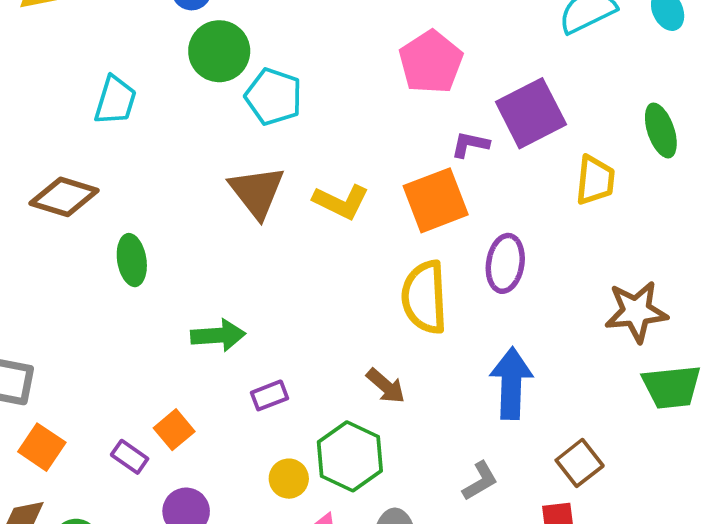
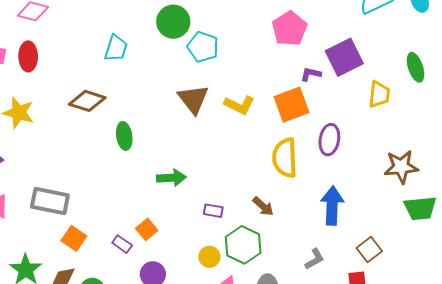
purple rectangle: (269, 395) -> (213, 211), moved, turned 30

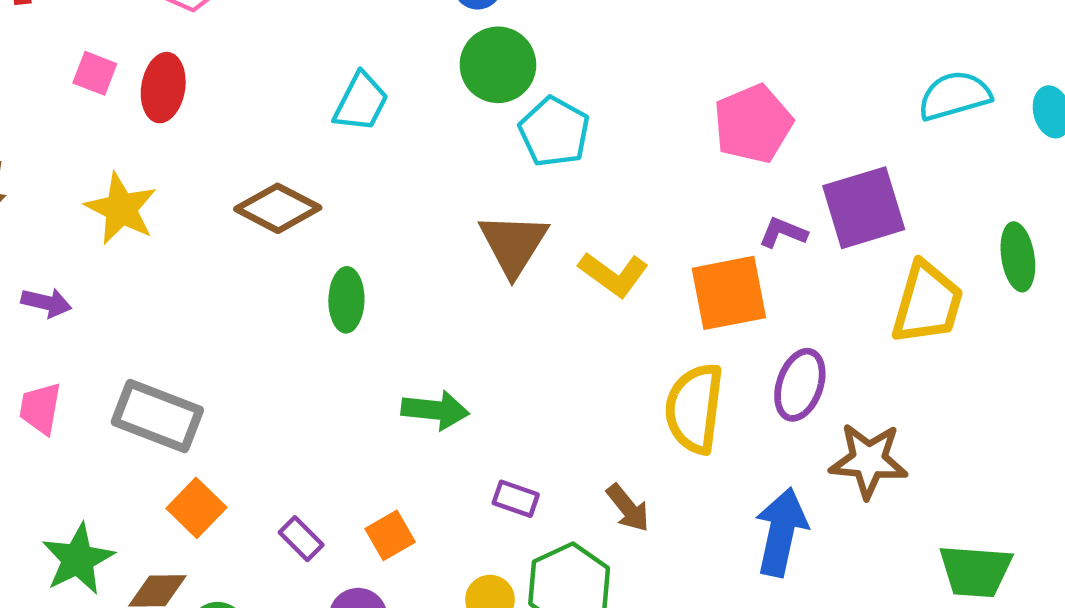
yellow trapezoid: (379, 94) -> (927, 303), size x1.4
brown star: (401, 167) -> (869, 460), moved
orange square: (147, 229) -> (390, 535), moved

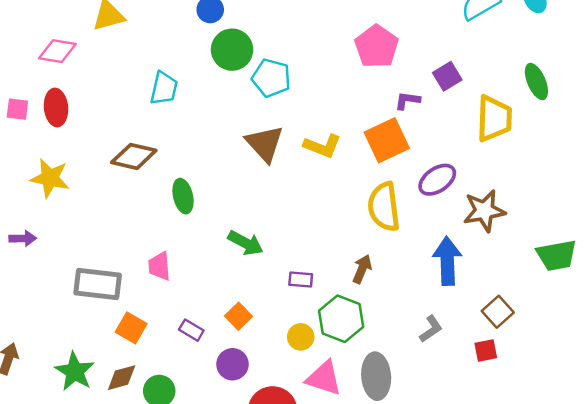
purple square: (864, 208) -> (447, 76), size x0.6
purple ellipse: (800, 385) -> (437, 180), turned 51
pink trapezoid: (40, 408) -> (159, 266), moved
green arrow: (435, 410) -> (246, 243), turned 36
brown arrow: (628, 508) -> (362, 269), turned -104

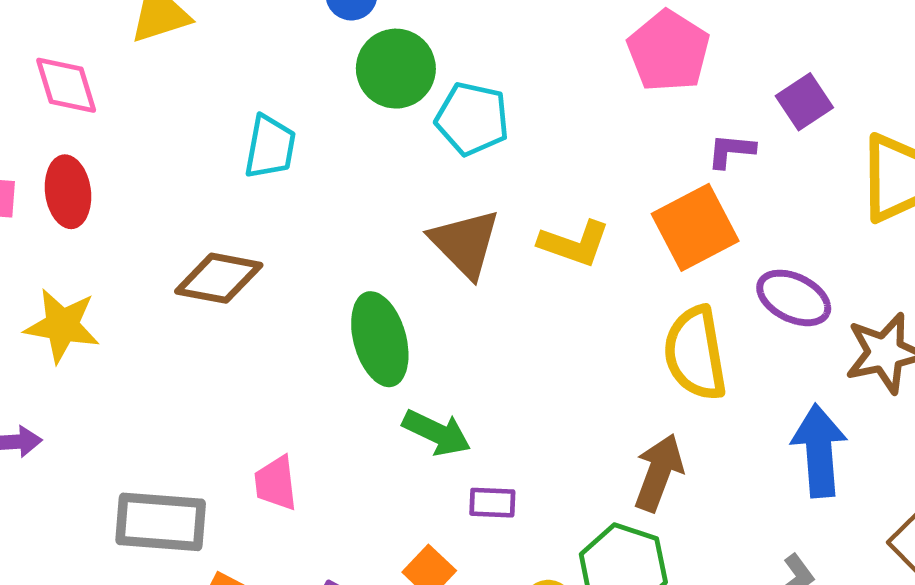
pink diamond: (57, 51) -> (66, 85), turned 66
purple ellipse: (437, 180) -> (794, 298), turned 63
green ellipse: (183, 196) -> (380, 339), moved, size x1.4
brown arrow: (362, 269) -> (659, 473), size x1.4
purple rectangle: (301, 279) -> (492, 503), moved

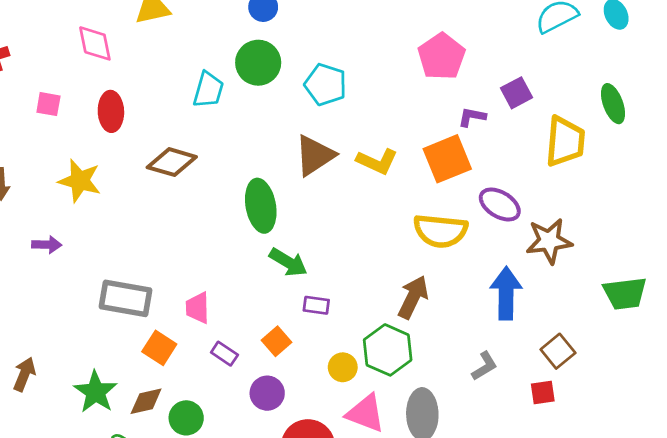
green circle: (396, 69) -> (258, 63), moved
red ellipse: (68, 192) -> (111, 111), moved
brown triangle: (465, 243) -> (315, 155), turned 36
yellow semicircle: (695, 353) -> (440, 231), turned -80
pink trapezoid: (276, 483) -> (198, 308), moved

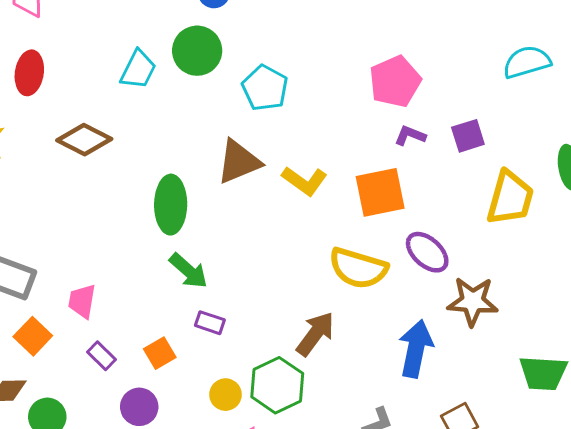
purple L-shape: (472, 117) -> (410, 136), moved

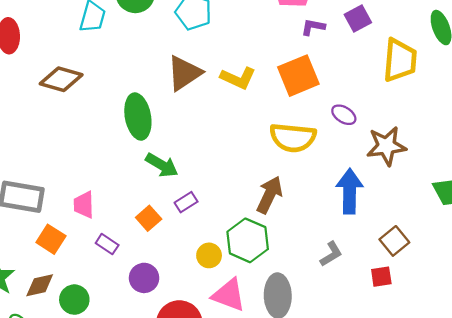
purple ellipse: (427, 252) -> (344, 115), size x0.7
purple rectangle: (210, 323) -> (186, 202), turned -40
orange square: (160, 353) -> (149, 218), moved

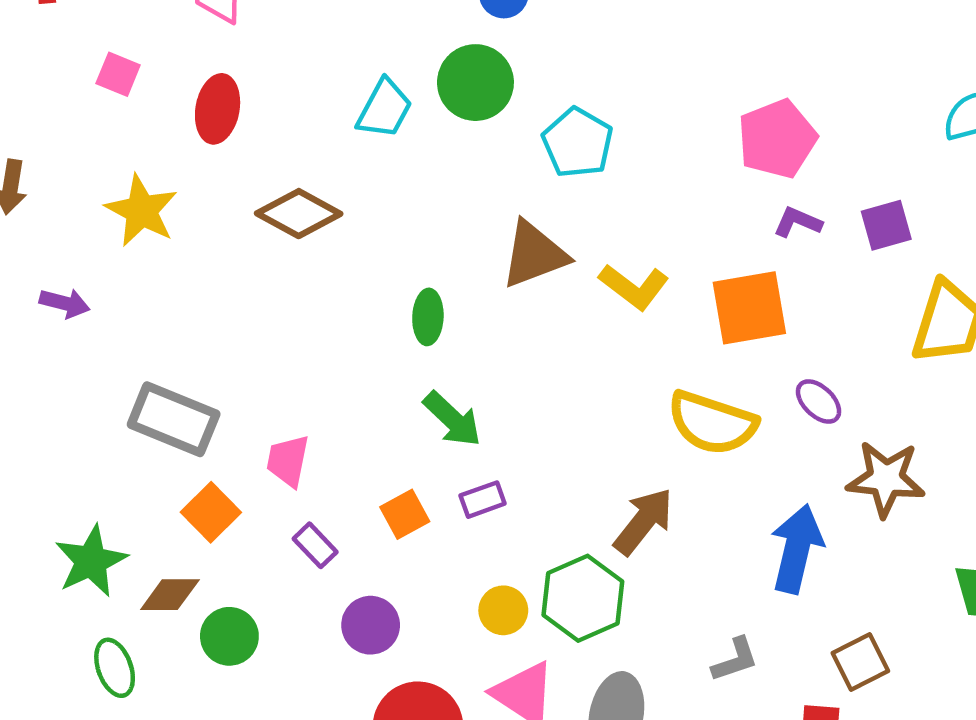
green ellipse: (138, 117) -> (428, 317), size x0.6

